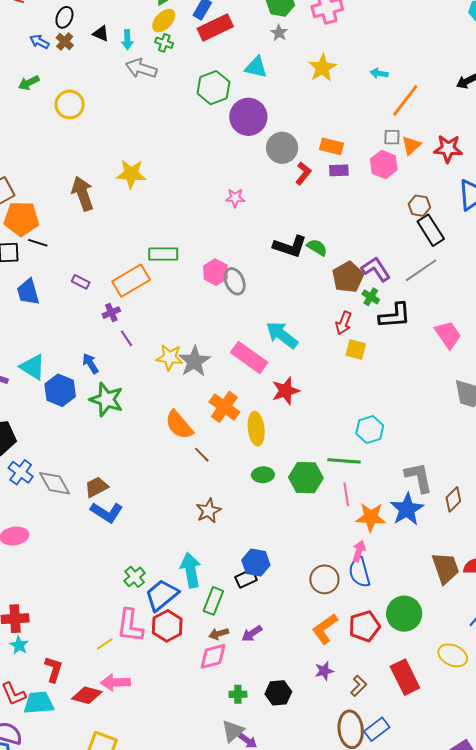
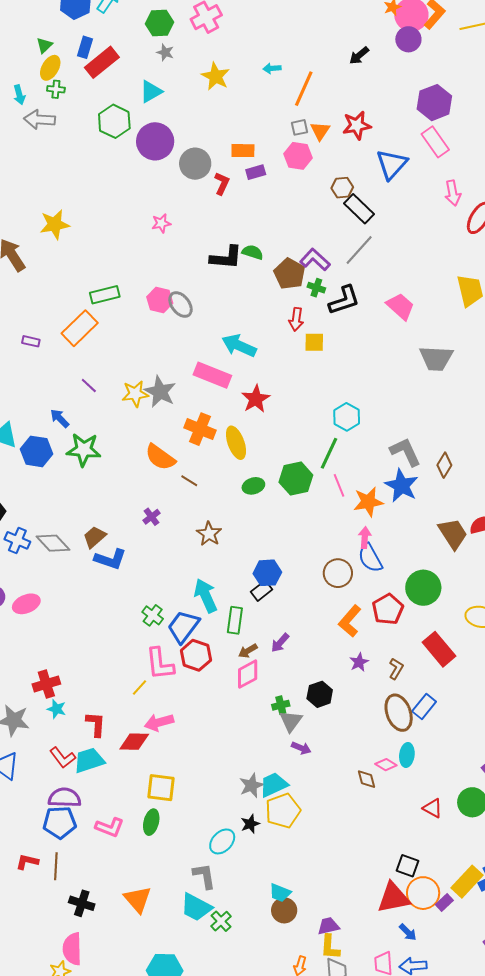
cyan triangle: (256, 67) -> (151, 92), turned -30
purple cross: (111, 313) -> (151, 517), moved
green line: (344, 461) -> (329, 453), turned -56
gray triangle: (233, 731) -> (291, 721), moved

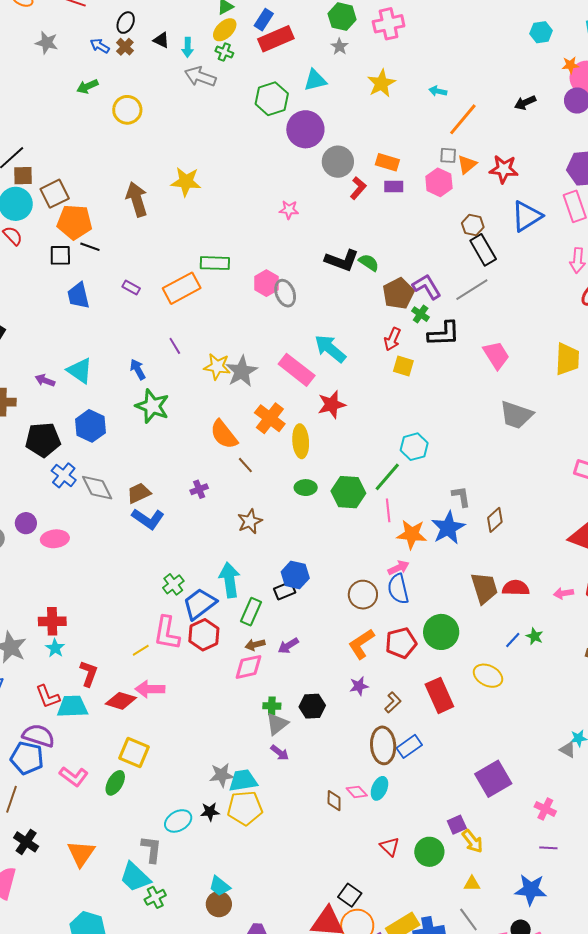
blue hexagon: (37, 451) -> (91, 426), moved
gray L-shape: (405, 452) -> (461, 496), size x0.7
pink arrow: (365, 538) -> (398, 568), turned 45

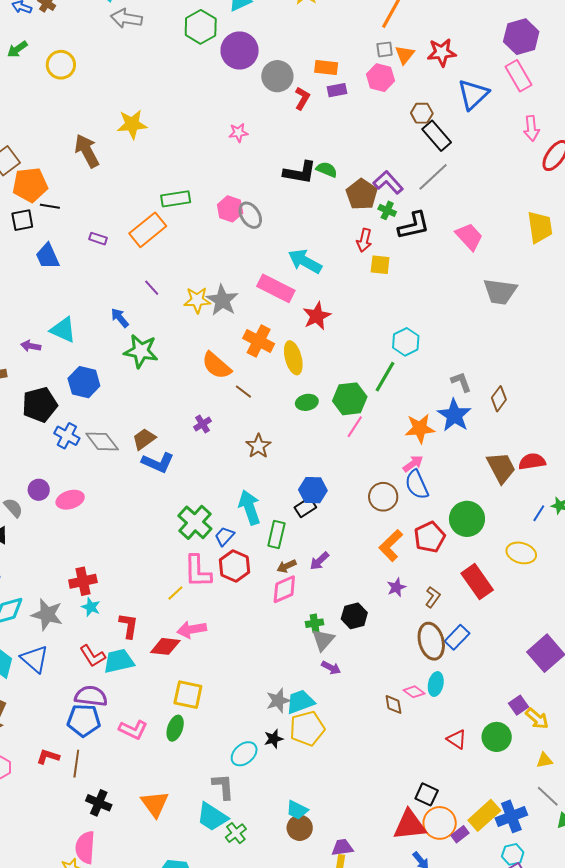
pink line: (388, 510) -> (355, 427), moved, turned 50
green cross: (173, 584) -> (195, 522), size x1.6
blue trapezoid: (200, 604) -> (224, 536), size x0.6

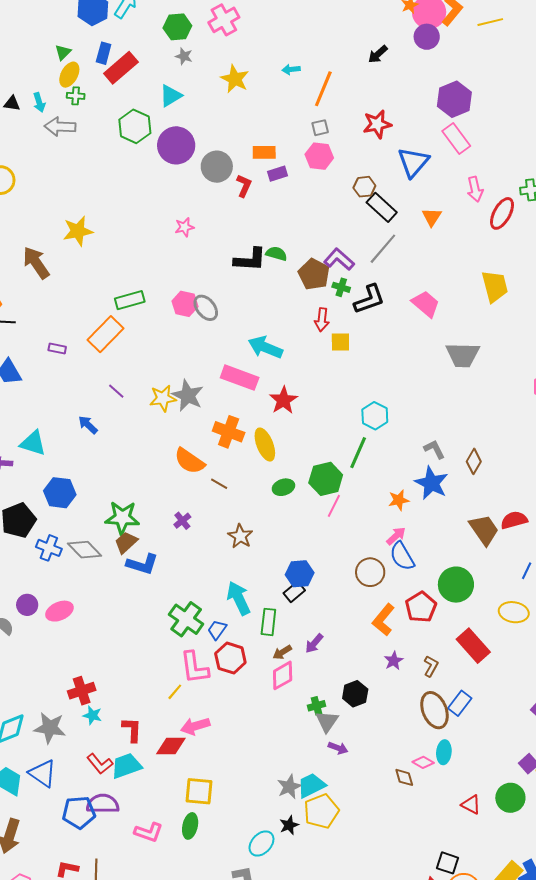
orange triangle: (405, 55) -> (432, 217), moved
green star: (141, 351) -> (122, 518), moved
orange star: (420, 428) -> (399, 500), size x0.7
blue pentagon: (84, 720) -> (79, 812), moved

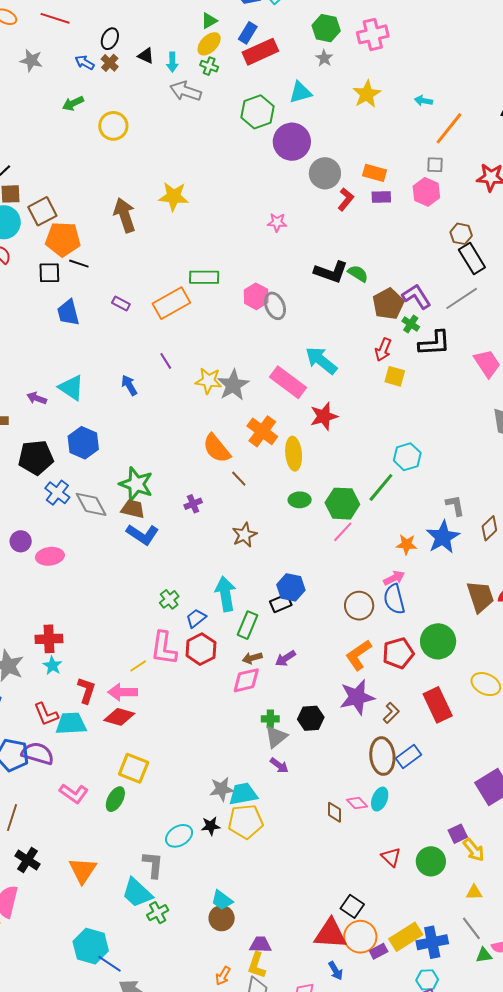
brown trapezoid: (126, 542) -> (133, 509), turned 40
green cross: (186, 619) -> (169, 599), size x0.6
purple star: (394, 661) -> (357, 697), size x1.8
pink arrow: (195, 726) -> (123, 692), moved

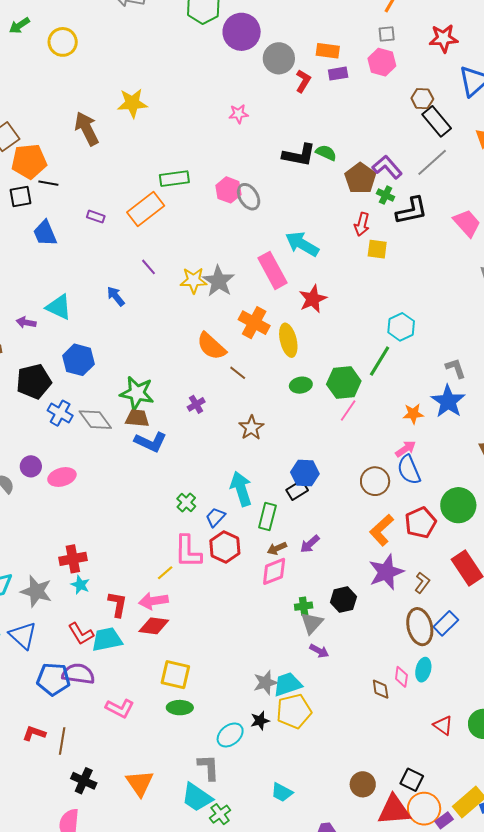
pink rectangle: (288, 382) -> (272, 270), turned 33
green ellipse: (115, 799) -> (180, 708), moved, turned 70
pink diamond: (357, 803) -> (401, 677), turned 60
brown circle: (222, 918) -> (363, 784), moved

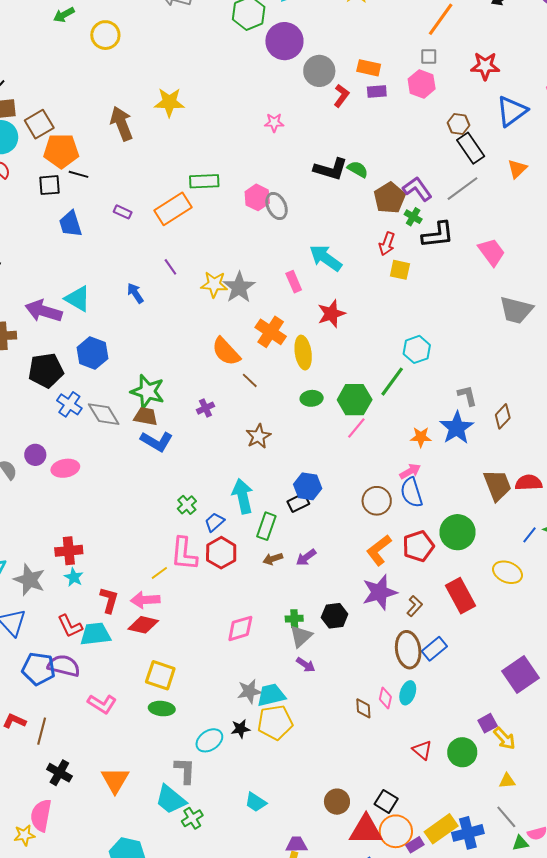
pink rectangle: (272, 270) -> (294, 282), size x0.6
purple arrow: (26, 322) -> (44, 311), size x1.8
pink diamond: (274, 571) -> (240, 628), moved

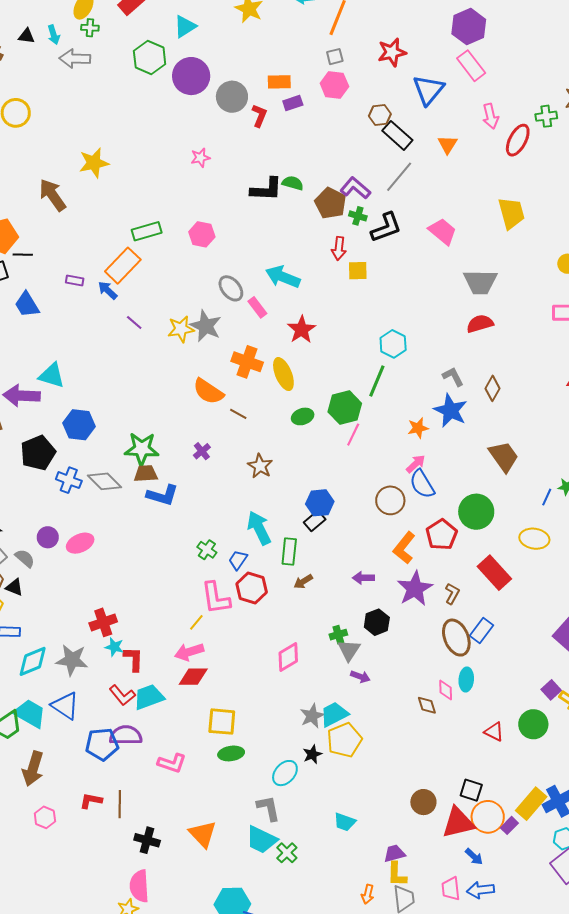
gray ellipse: (277, 206) -> (231, 288), moved
blue arrow: (135, 293) -> (108, 290), moved
red semicircle: (529, 483) -> (480, 324), moved
purple arrow: (306, 557) -> (363, 578), moved, turned 50
red L-shape: (109, 600) -> (134, 659), moved

